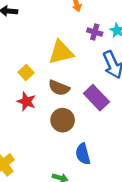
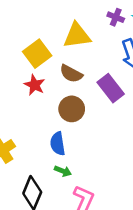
yellow square: (26, 73) -> (37, 54), size x1.6
blue semicircle: (83, 154) -> (58, 144), moved

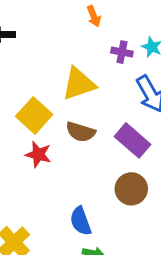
brown circle: (72, 109) -> (131, 189), moved

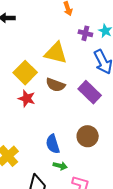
yellow triangle: (79, 84) -> (56, 53), turned 30
brown circle: (131, 189) -> (88, 136), moved

